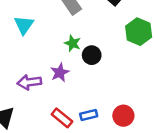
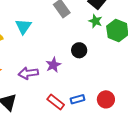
green star: (73, 43) -> (95, 21), moved

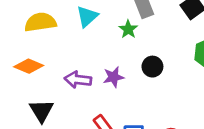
green star: (95, 21) -> (128, 29), moved

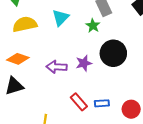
black circle: (152, 67) -> (113, 53), size x1.6
black triangle: (41, 111) -> (14, 86), moved, turned 48

